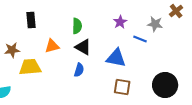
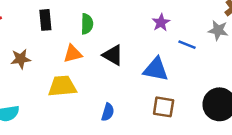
gray star: (155, 24) -> (218, 30), moved
green semicircle: (77, 26) -> (87, 24), moved
yellow trapezoid: (30, 67) -> (62, 86), moved
blue semicircle: (79, 70) -> (108, 112), moved

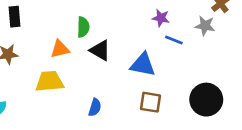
black rectangle: (45, 20) -> (15, 17), moved
purple star: (161, 23) -> (161, 18), moved, turned -30
green semicircle: (87, 24) -> (83, 27), moved

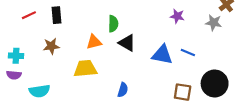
blue line: (174, 40) -> (188, 53), moved
brown square: (151, 102) -> (183, 92), moved

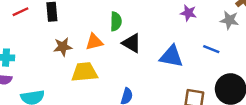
brown star: (51, 46) -> (63, 47), moved
blue line: (188, 53) -> (211, 49), moved

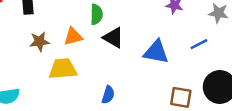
blue line: (211, 49) -> (199, 44), turned -49

